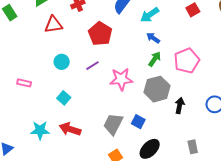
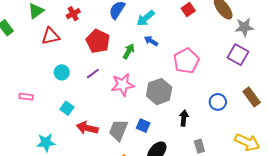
green arrow: (155, 59) -> (129, 51), moved
black arrow: (180, 106) -> (184, 118), moved
red arrow: (70, 129) -> (87, 128), moved

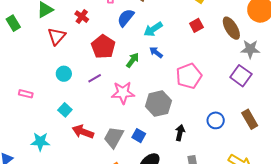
red cross: (73, 14) -> (82, 17), turned -32
red triangle: (50, 36) -> (57, 36), turned -42

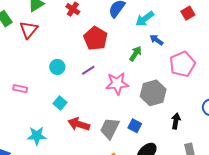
red triangle: (57, 36) -> (29, 30), moved
blue arrow: (156, 52) -> (157, 40), moved
green arrow: (133, 60) -> (135, 54), moved

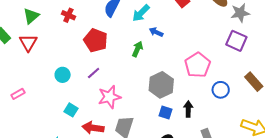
pink pentagon: (182, 64) -> (198, 65), moved
pink star: (117, 84) -> (109, 97), moved
pink rectangle: (20, 89) -> (18, 94), moved, turned -32
blue square: (135, 126) -> (165, 113), moved

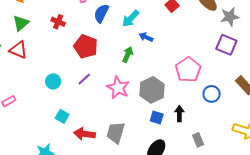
red triangle: (28, 43) -> (18, 50), turned -36
pink star: (109, 97) -> (118, 88), moved, turned -30

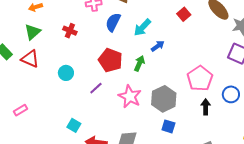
blue arrow: (146, 37) -> (158, 46), turned 120
red pentagon: (86, 46) -> (110, 60), moved
cyan circle: (53, 81) -> (66, 73), moved
blue circle: (212, 94) -> (231, 94), moved
black arrow: (179, 114) -> (206, 107), moved

